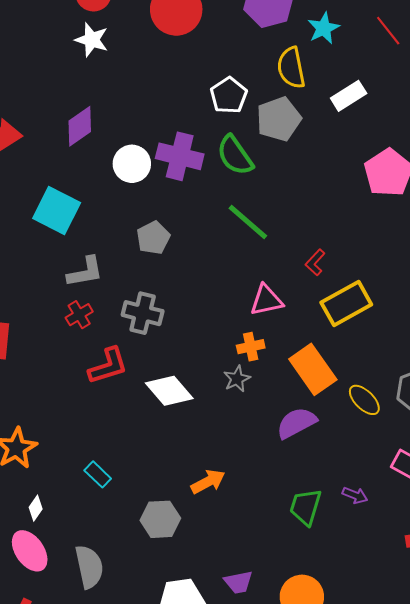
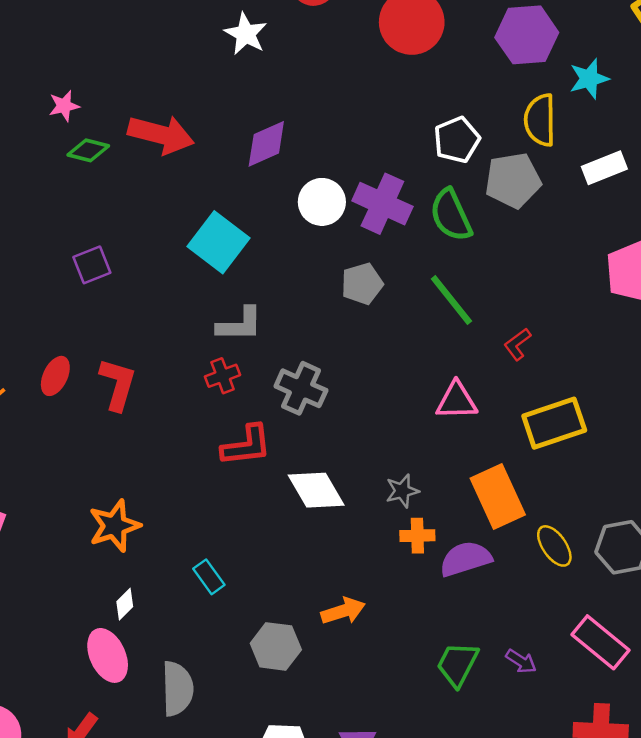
white star: (92, 40) -> (246, 34), moved
gray pentagon: (153, 238) -> (362, 284), moved
red L-shape: (315, 262) -> (517, 344), moved
orange cross: (251, 347) -> (417, 536), moved

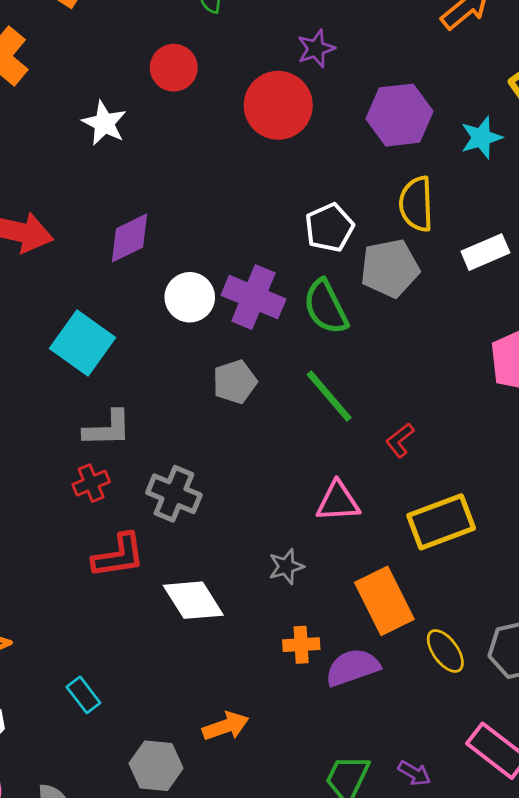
cyan star: (589, 79) -> (481, 138), moved
gray star: (402, 491) -> (286, 566), moved

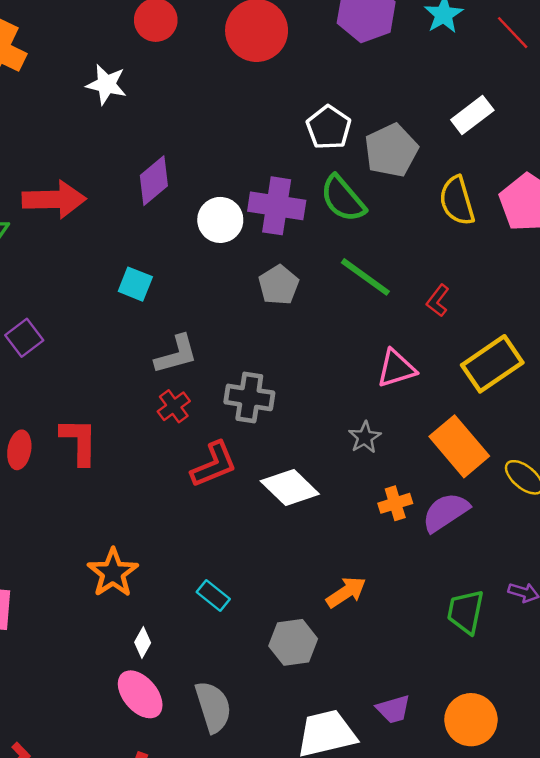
yellow semicircle: (416, 204) -> (457, 201), moved
cyan square: (83, 343) -> (135, 284), size x0.6

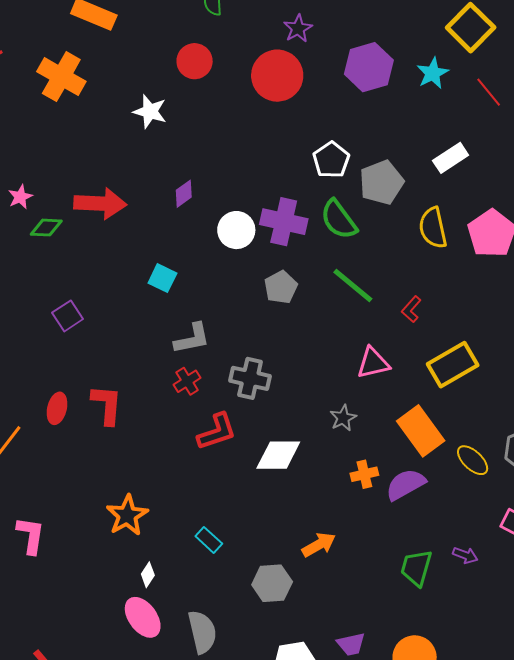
purple diamond: (154, 181) -> (184, 194), size x0.7
white diamond: (290, 488) -> (278, 455), turned -48

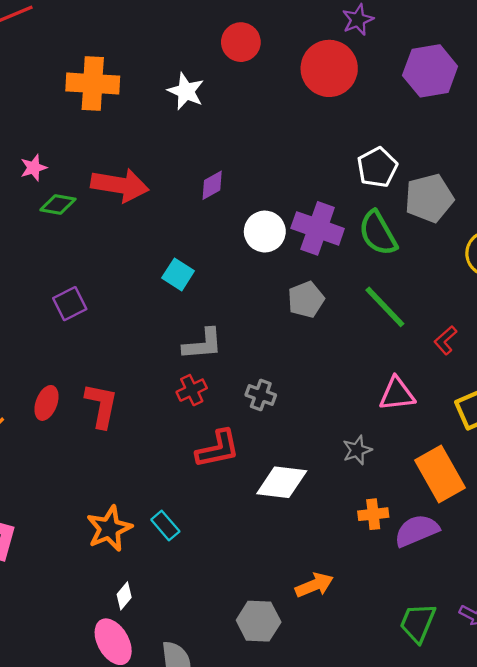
orange cross: (61, 77) -> (93, 83), moved, turned -33
gray cross: (250, 378) -> (261, 395), size x0.7
cyan rectangle: (209, 540) -> (165, 526), moved

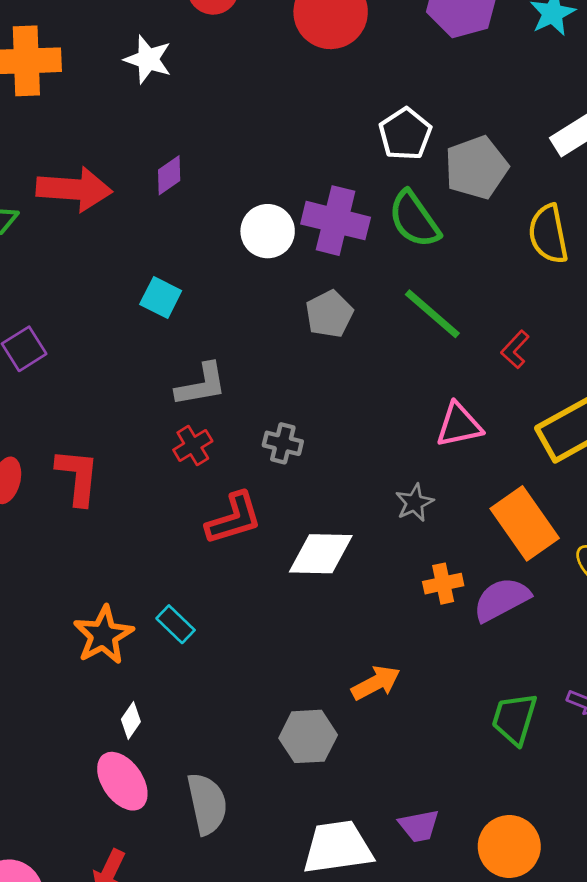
purple diamond: (212, 185) -> (169, 175), moved

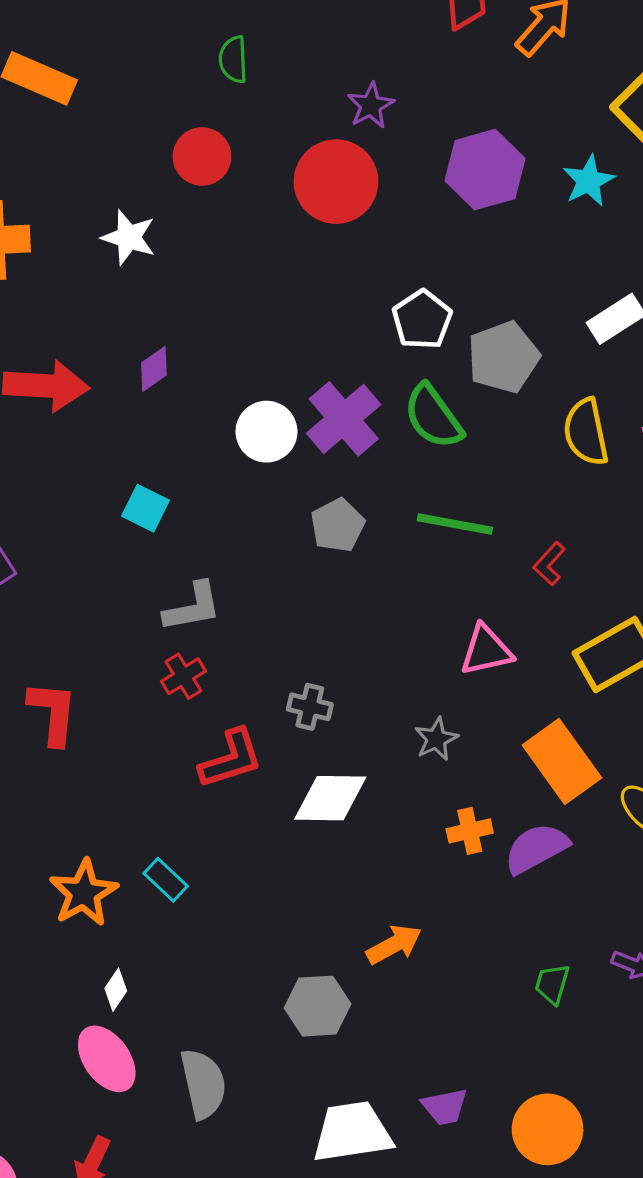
purple cross: (336, 221) -> (344, 419), turned 36
green line: (432, 314) -> (455, 524), turned -30
gray cross: (283, 443) -> (310, 707), moved
green trapezoid: (514, 719) -> (552, 984), size x0.7

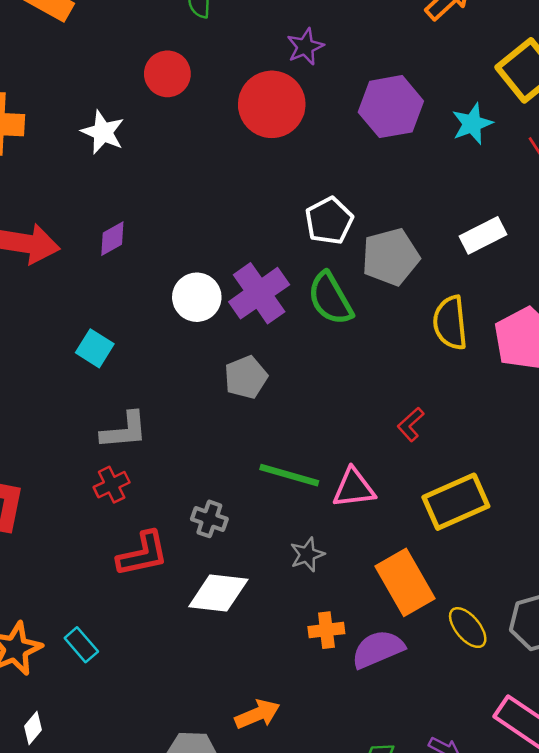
green line: (455, 524) -> (289, 475), moved

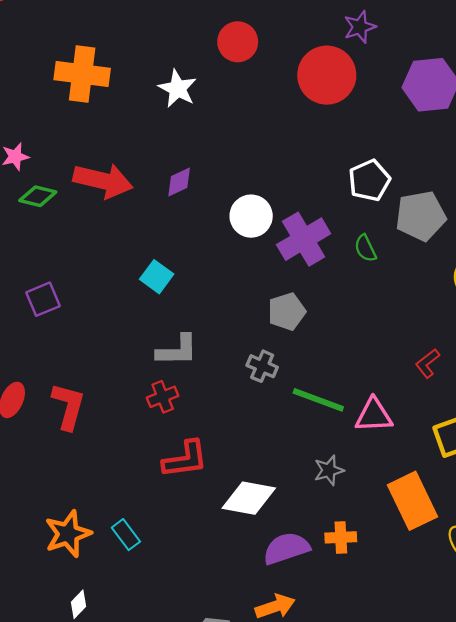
white circle: (197, 297) -> (251, 216), moved
green semicircle: (330, 298) -> (365, 248), size x0.6
gray cross: (209, 519) -> (262, 366), moved
purple semicircle: (378, 649) -> (286, 548), moved

